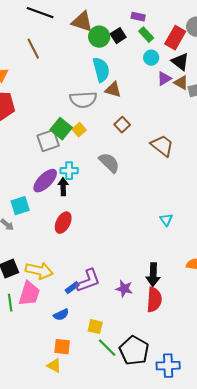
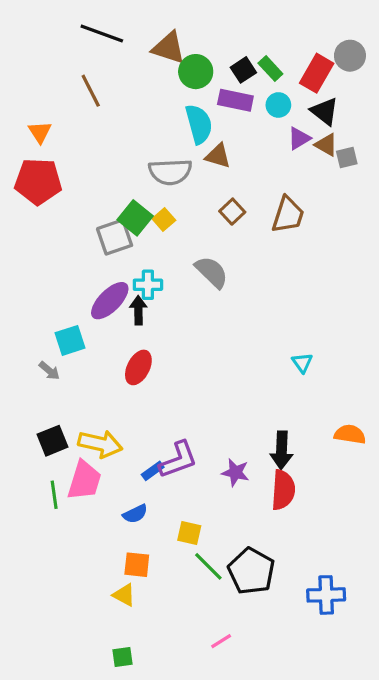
purple rectangle: (138, 17) -> (235, 100), moved, size x1.5
black square: (118, 36) -> (243, 70), moved
brown trapezoid: (162, 146) -> (288, 215), moved, turned 70
blue cross: (168, 366) -> (326, 595), moved

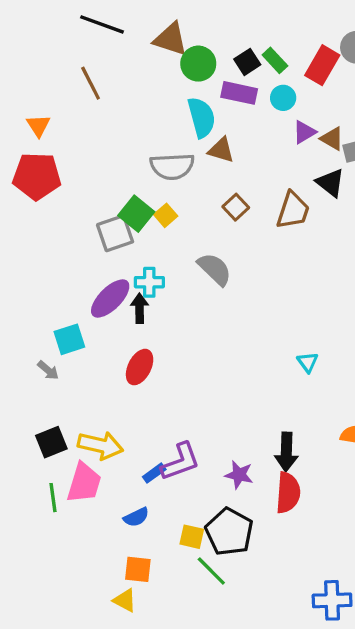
black triangle: (325, 111) -> (330, 183), moved
black pentagon: (251, 571) -> (229, 532), moved

